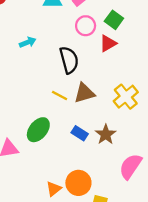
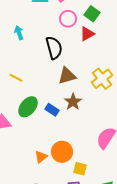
cyan arrow: (28, 42) -> (19, 33), turned -88
yellow line: (60, 95) -> (16, 78), moved
blue rectangle: (80, 133) -> (52, 110), moved
brown star: (106, 134) -> (73, 102), moved

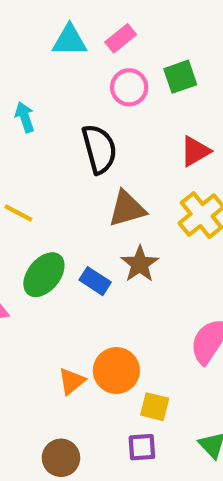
green square: (92, 14) -> (180, 77), turned 35
red triangle: (87, 34) -> (195, 151), moved

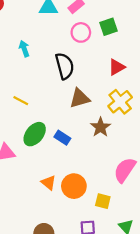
brown star: (140, 264) -> (100, 127), moved
orange triangle: (72, 381) -> (48, 183), moved, turned -42
yellow square: (155, 407) -> (103, 201), moved

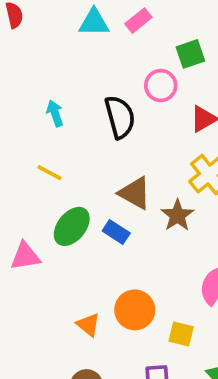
pink circle: (81, 32) -> (161, 86), moved
cyan arrow: (24, 49) -> (55, 113), moved
brown triangle: (80, 98) -> (135, 193), moved, turned 45
orange triangle: (48, 183) -> (88, 325), moved

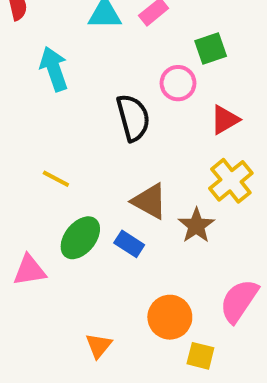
cyan arrow: (55, 113) -> (54, 69), moved, size x1.5
orange circle: (135, 310) -> (170, 317), moved
orange triangle: (88, 325) -> (99, 346), turned 30

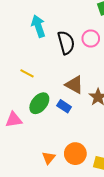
cyan arrow: (54, 69) -> (38, 26), moved
pink circle: (178, 83) -> (91, 38), moved
orange circle: (170, 317) -> (75, 154), moved

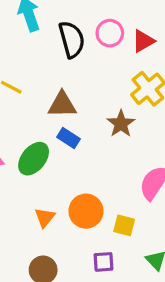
brown triangle: (74, 85) -> (62, 105), moved, turned -30
green ellipse: (39, 103) -> (34, 159), moved

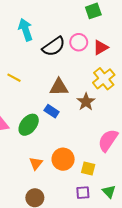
black semicircle: (72, 39) -> (54, 46), turned 70
brown triangle: (62, 105) -> (59, 87), moved
purple square: (103, 262) -> (83, 193), moved

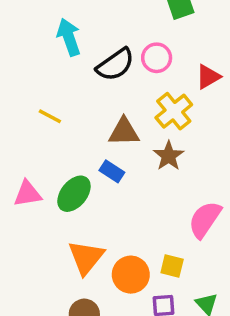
red triangle: (101, 47) -> (208, 77), moved
yellow cross: (104, 79) -> (174, 111), moved
orange circle: (63, 159) -> (131, 275), moved
orange triangle: (36, 163) -> (86, 257), size x1.6

